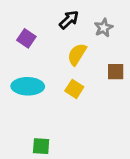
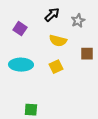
yellow semicircle: (77, 54) -> (58, 41), turned -108
yellow square: (74, 89) -> (56, 67), turned 32

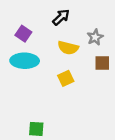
gray star: (78, 21) -> (95, 37), moved
cyan ellipse: (21, 65) -> (25, 61), moved

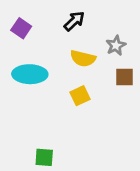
purple square: (23, 34) -> (21, 28), moved

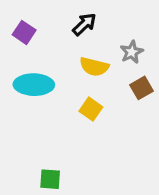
brown square: (124, 77) -> (141, 88), turned -30
yellow square: (80, 96) -> (91, 109), turned -30

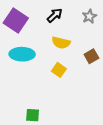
purple square: (24, 32) -> (16, 21), size x1.6
gray star: (132, 52) -> (89, 16), moved

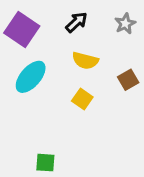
cyan ellipse: (22, 54) -> (31, 77), turned -50

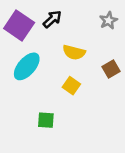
black arrow: (76, 22) -> (52, 19), moved
green square: (45, 163) -> (46, 120), moved

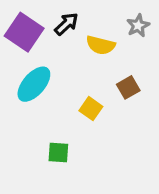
yellow semicircle: (74, 52) -> (101, 45), moved
brown square: (111, 69) -> (128, 87), moved

